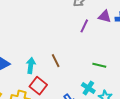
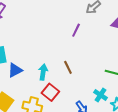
purple line: (84, 26) -> (76, 30), moved

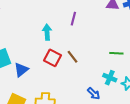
cyan arrow: (43, 72) -> (47, 32), moved
red square: (50, 92) -> (53, 58), moved

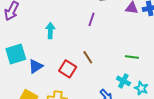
cyan arrow: (47, 32) -> (50, 31), moved
red square: (53, 58) -> (68, 69), moved

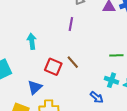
blue triangle: (36, 66) -> (35, 87), moved
red square: (68, 69) -> (53, 67), moved

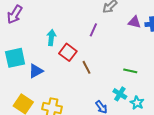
red square: (53, 67) -> (68, 52), moved
blue triangle: (35, 87) -> (36, 71), moved

